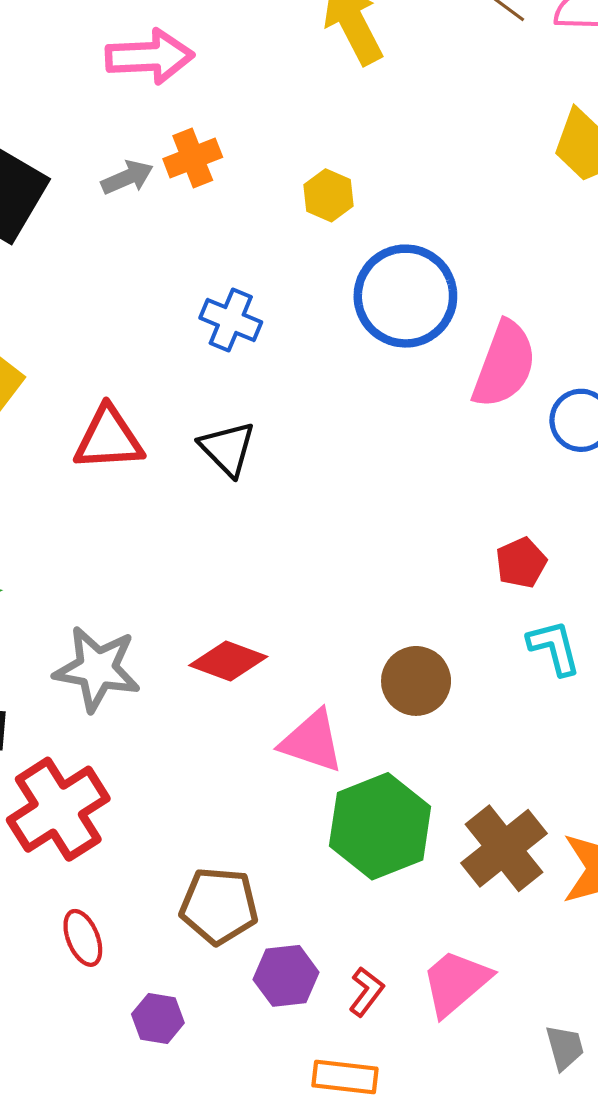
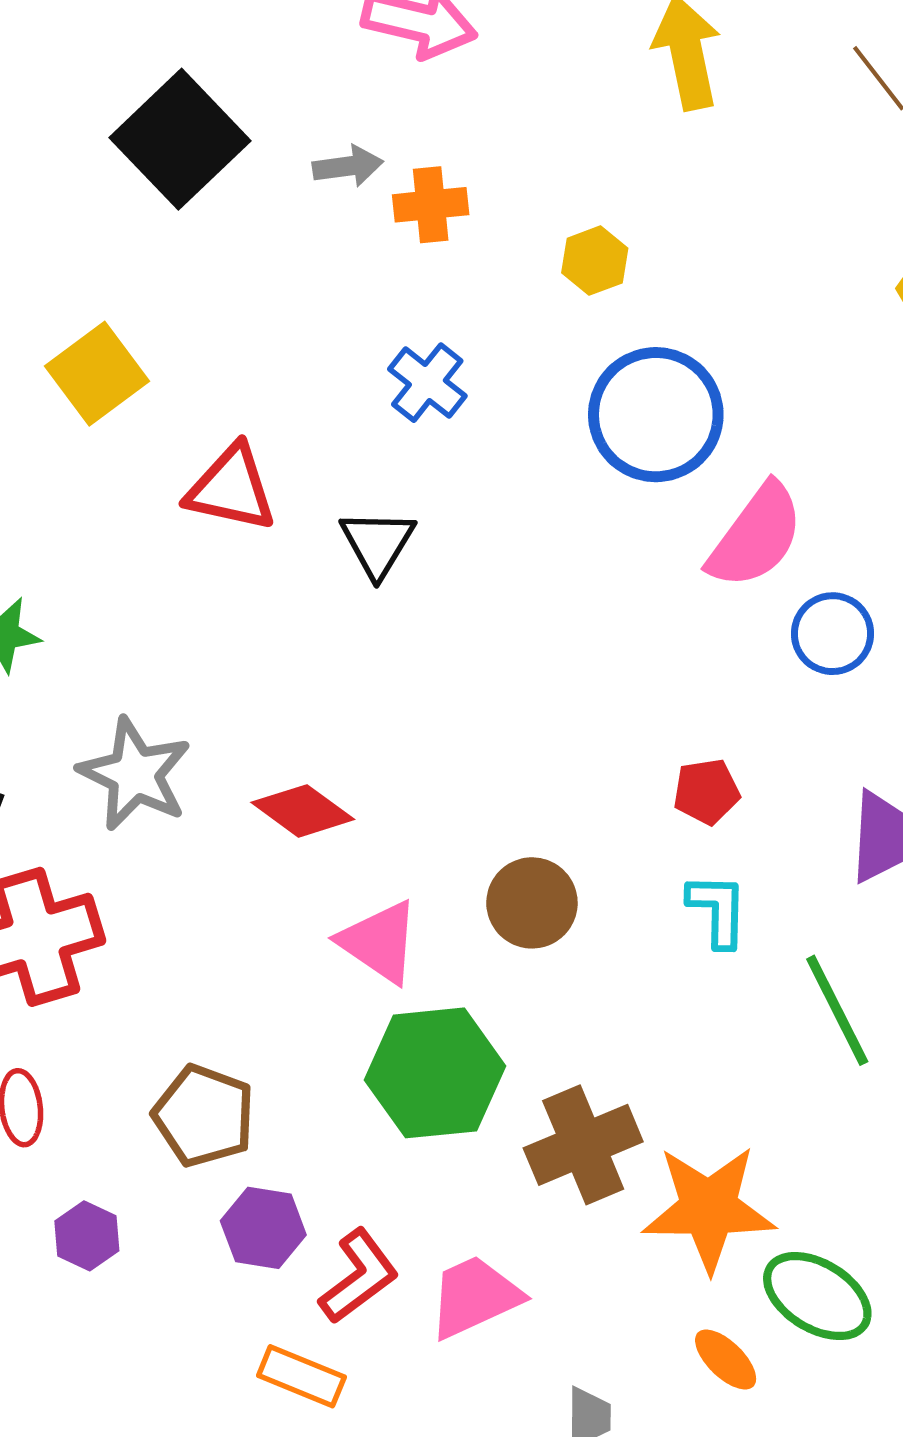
orange cross: (193, 158) -> (431, 205), moved
red L-shape: (366, 992) -> (359, 1276), size x1.5

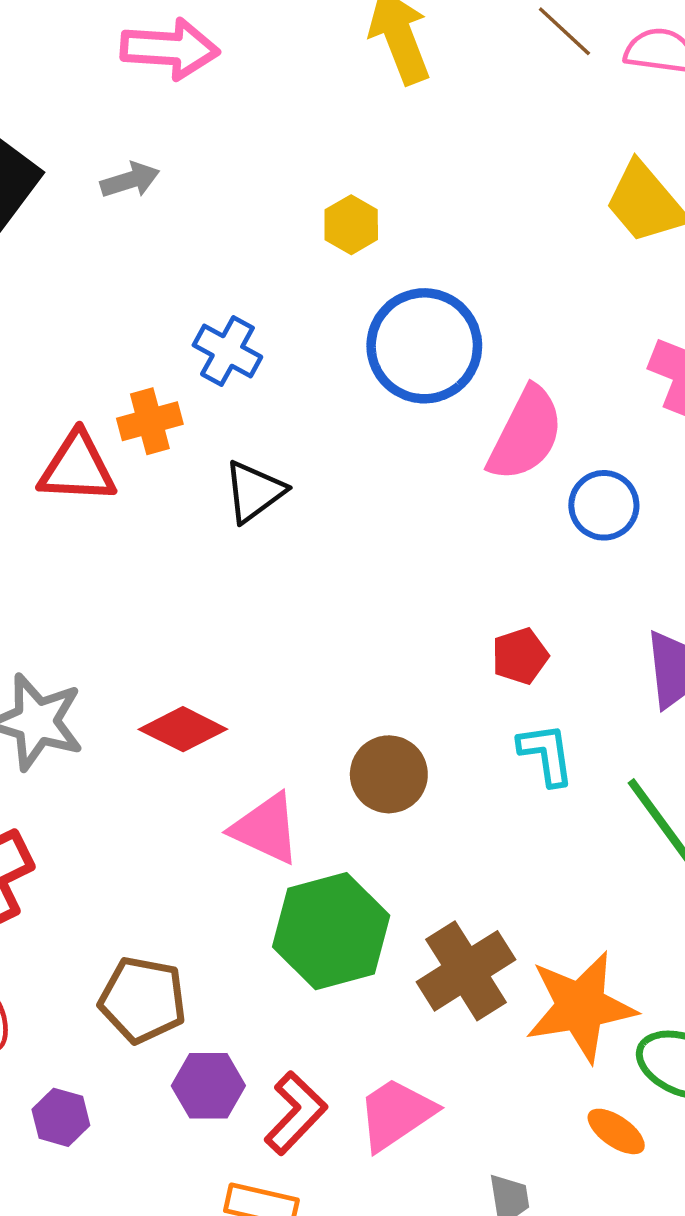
orange cross: (431, 205) -> (150, 421), moved
black triangle: (377, 543) -> (254, 492), moved, turned 32

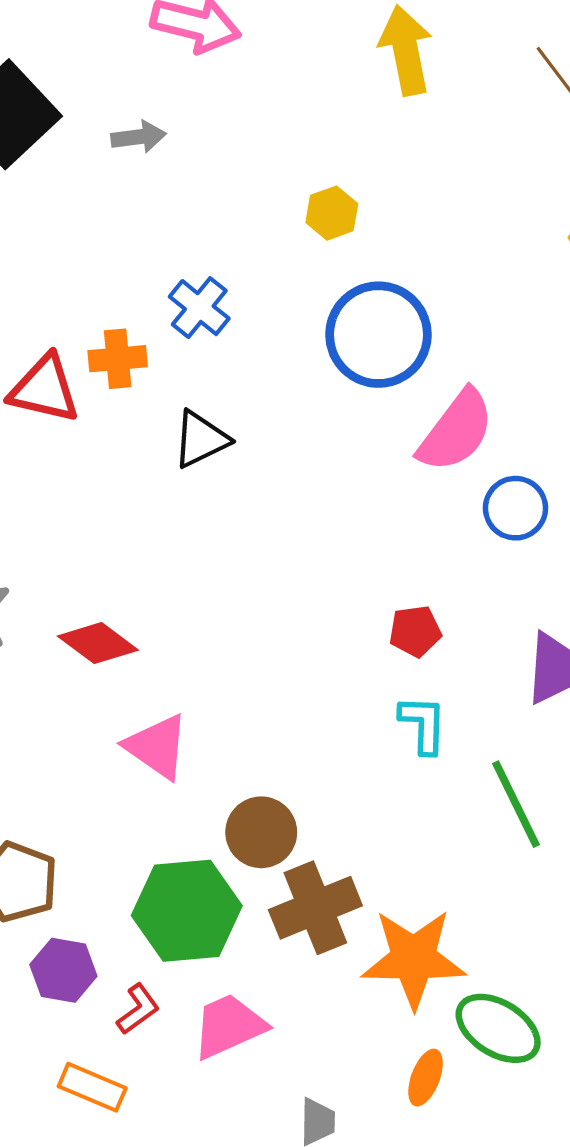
brown circle: (389, 774) -> (261, 832), moved
green hexagon: (331, 931) -> (187, 911), moved
red L-shape: (296, 1113) -> (138, 1009), size x0.7
orange ellipse: (616, 1131) -> (426, 1078), turned 66

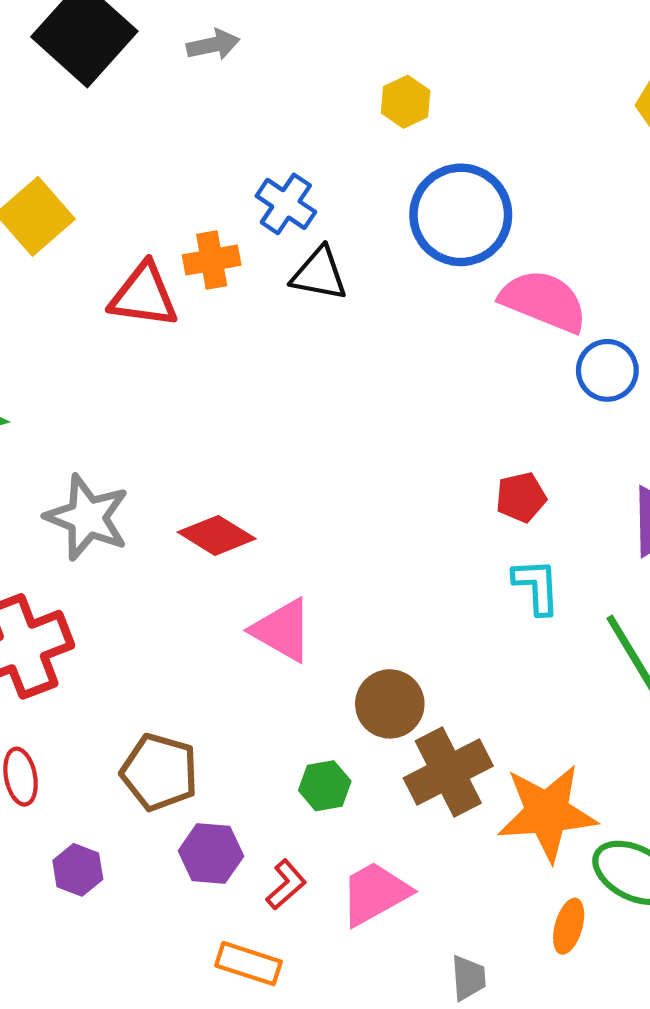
pink semicircle: (456, 431) -> (544, 301), turned -100
black triangle: (201, 439) -> (319, 274), moved, turned 42
green hexagon: (187, 911) -> (325, 786), size x0.5

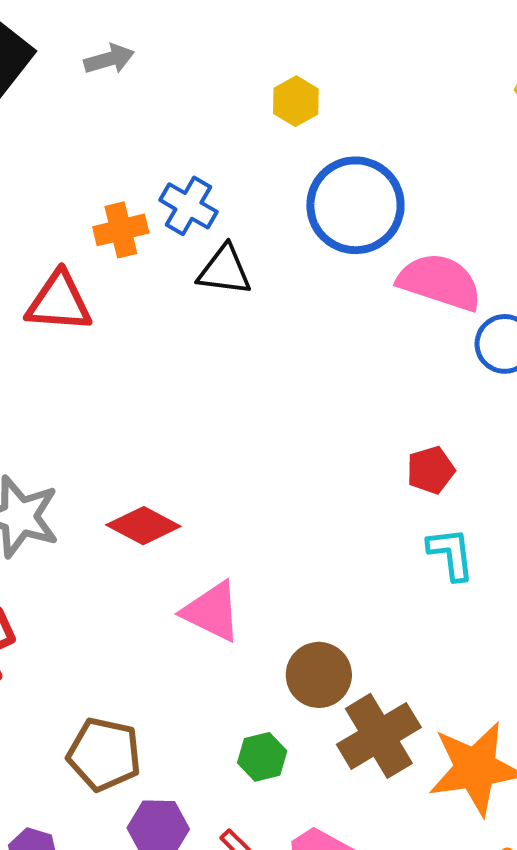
orange cross: (212, 260) -> (121, 230), moved

